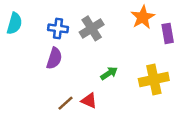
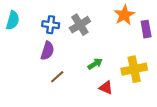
red triangle: (89, 101) -> (106, 88), moved
brown line: (65, 103) -> (57, 77), moved

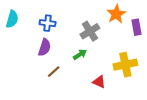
gray cross: (80, 25) -> (90, 31), moved
green arrow: (95, 64) -> (80, 54), moved

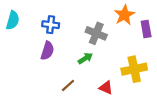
gray cross: (90, 31) -> (96, 33), turned -36
brown line: (54, 72) -> (68, 85), moved

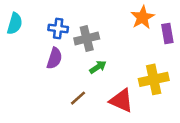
gray cross: (96, 33) -> (87, 38), moved, turned -36
red triangle: (106, 88) -> (121, 101), size x1.5

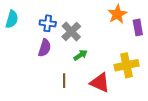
gray cross: (87, 38) -> (71, 32), turned -30
brown line: (78, 98) -> (64, 81), turned -48

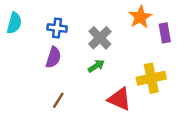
gray cross: (71, 32) -> (100, 38), moved
brown line: (64, 81) -> (58, 100), moved, turned 32

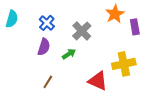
blue cross: (57, 28) -> (47, 23), turned 35
green arrow: (96, 66) -> (69, 54), moved

